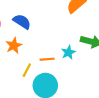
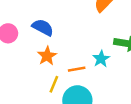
orange star: (14, 46) -> (47, 56), moved

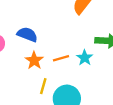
orange line: (77, 69) -> (61, 58), moved

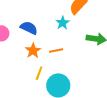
cyan star: (85, 58) -> (63, 23), moved

